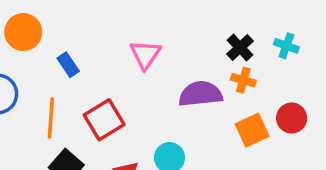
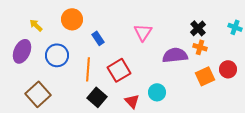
cyan cross: (286, 46) -> (235, 27), moved

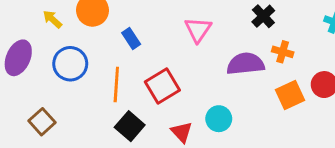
yellow arrow: (36, 25) -> (52, 19), moved
black cross: (198, 28) -> (263, 16), moved
brown square: (38, 94) -> (42, 122), size x0.7

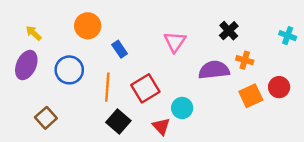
yellow arrow: (52, 19) -> (34, 33), moved
cyan circle: (219, 119) -> (182, 108), moved

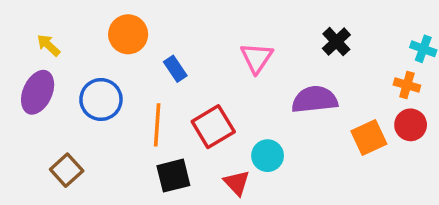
orange cross: (245, 60) -> (407, 85), moved
black square: (118, 121) -> (173, 176), turned 35

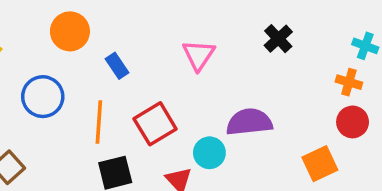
purple semicircle: (315, 99) -> (249, 122), moved
orange square: (369, 138) -> (320, 164), moved

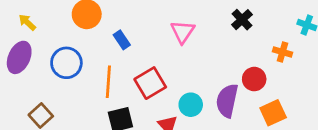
orange cross: (349, 82) -> (283, 52), moved
purple semicircle: (249, 122) -> (227, 101), moved, turned -72
red circle: (353, 122) -> (254, 79), moved

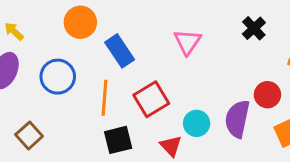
blue rectangle: (122, 40) -> (120, 51), size x1.5

